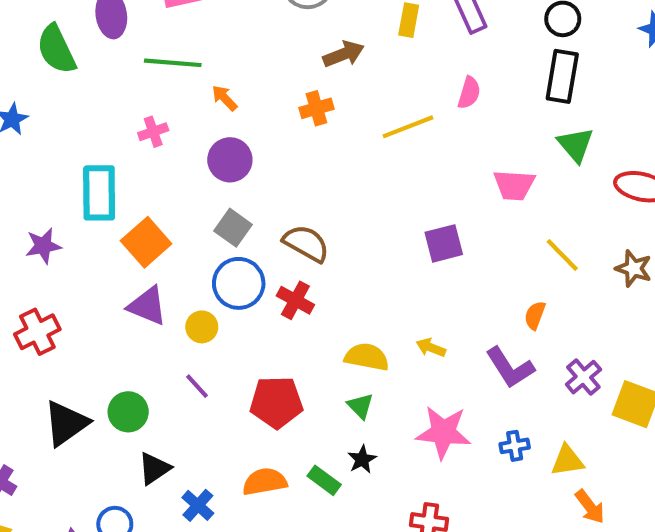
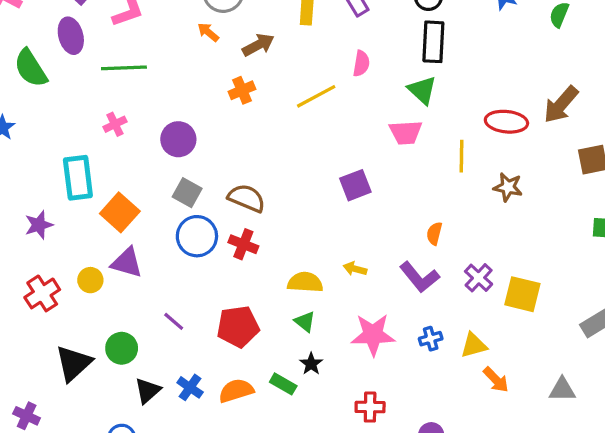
orange arrow: (225, 98) -> (208, 32), moved
green triangle: (576, 145) -> (422, 90), moved
yellow line: (562, 255) -> (461, 156), moved, turned 52
yellow circle: (202, 327) -> (90, 280), moved
blue cross: (198, 505) -> (190, 387), moved

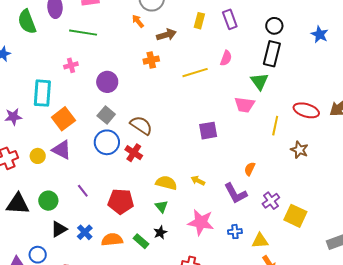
black triangle: (74, 363) -> (18, 204), turned 35

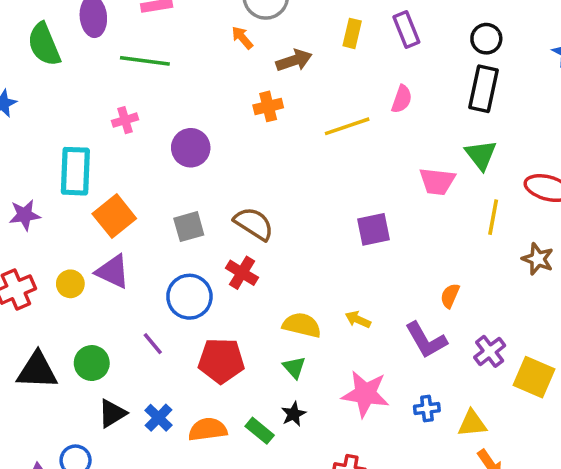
green triangle: (259, 81) -> (481, 155), moved
gray square: (106, 115) -> (189, 227), moved, turned 36
blue circle: (107, 142) -> (189, 297), moved

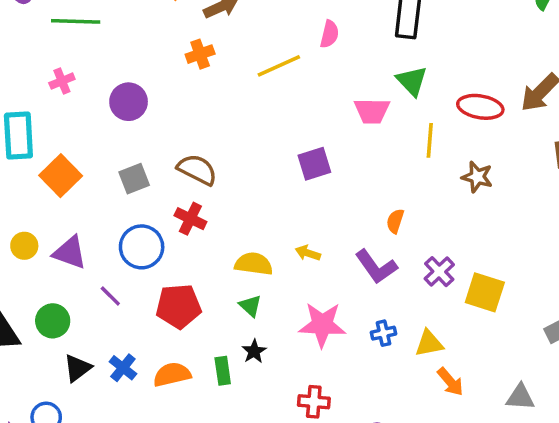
purple triangle: (113, 272) -> (70, 253), moved
green rectangle: (260, 431) -> (223, 371), turned 48

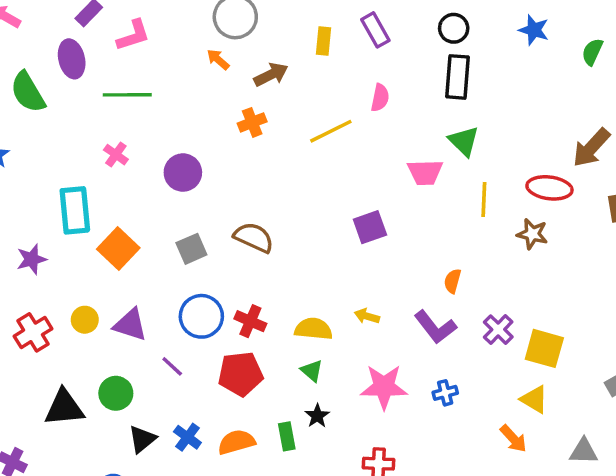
pink cross: (62, 81) -> (116, 155), turned -30
red ellipse: (480, 107) -> (549, 188), moved
red cross: (190, 219) -> (250, 321), moved
yellow triangle: (429, 343) -> (534, 399), moved, turned 44

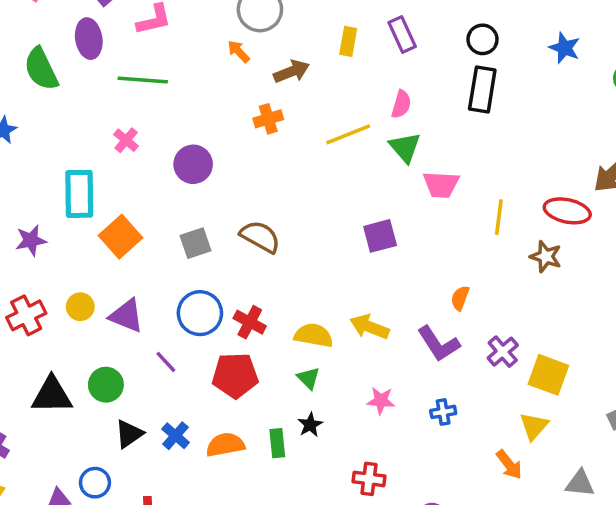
green triangle: (464, 141) -> (405, 147), moved
yellow arrow: (367, 316) -> (369, 327), size x1.5
pink star: (384, 387) -> (381, 401), size x0.6
yellow triangle: (534, 399) -> (534, 426), turned 36

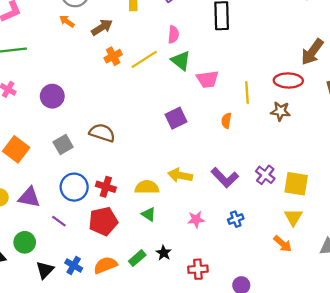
orange cross: (268, 119) -> (113, 56), moved
orange semicircle: (460, 298) -> (226, 121), moved
black star: (310, 425) -> (164, 253), moved
green rectangle: (277, 443) -> (137, 258), turned 66

